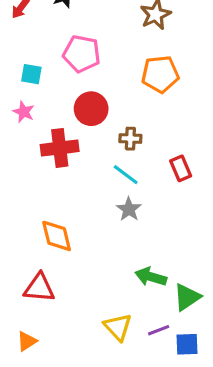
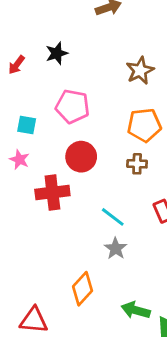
brown cross: (130, 139) -> (137, 164), moved
orange diamond: (57, 236) -> (83, 289), moved, turned 56

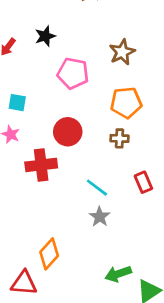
pink pentagon: (73, 106) -> (73, 73), moved
orange diamond: (83, 289) -> (49, 254), moved
green arrow: (136, 310) -> (118, 274), turned -35

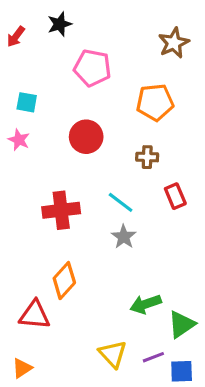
brown star: (122, 52) -> (174, 43), moved
brown cross: (119, 138) -> (147, 157), moved
red cross: (41, 165) -> (61, 210), moved

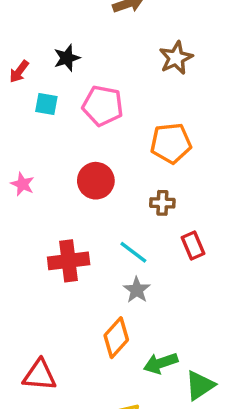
brown star: (174, 43) -> (176, 58), moved
cyan square: (27, 102) -> (46, 104), moved
orange diamond: (64, 281) -> (116, 338), moved

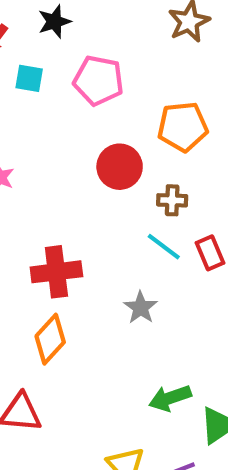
red circle: (96, 181) -> (120, 167), moved
cyan line: (133, 252) -> (164, 247), moved
orange diamond: (116, 338) -> (50, 339), moved

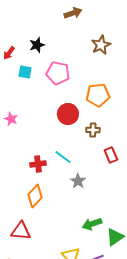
cyan line: (164, 247) -> (63, 157), moved
red cross: (56, 272) -> (38, 164), size x0.7

